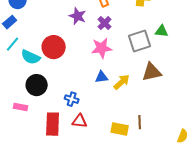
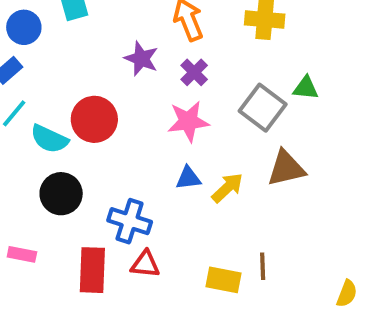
gray square: (140, 41) -> (263, 108), turned -35
blue cross: (72, 99) -> (130, 221), size x1.5
pink rectangle: (21, 107) -> (22, 254), moved

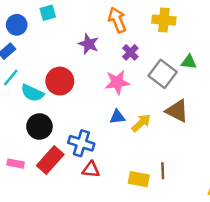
purple cross: (194, 72) -> (130, 52), moved
brown triangle: (286, 168) -> (177, 111), turned 40
red rectangle: (92, 270) -> (50, 160), moved, turned 40

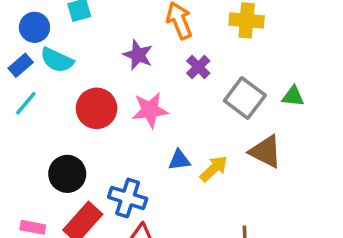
green triangle: (189, 62) -> (293, 96), moved
pink star: (117, 82) -> (150, 110), moved
cyan semicircle: (32, 93) -> (57, 60), moved

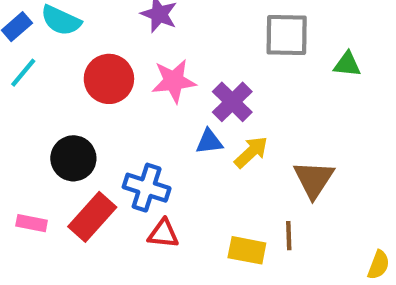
purple cross: (198, 67) -> (232, 102), moved, size x1.4
gray square: (245, 98) -> (287, 35), moved, turned -36
brown triangle: (265, 151) -> (314, 179), moved, turned 36

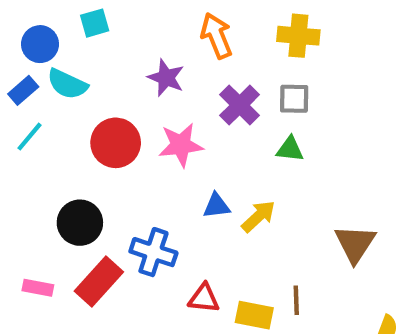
gray square: (287, 35) -> (294, 99), size x0.7
green triangle: (347, 64) -> (290, 149), moved
purple cross: (232, 102) -> (240, 105), moved
brown triangle: (314, 179) -> (355, 244), moved
red triangle: (163, 234) -> (204, 298), moved

